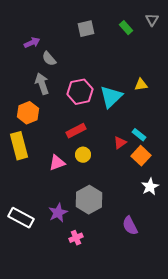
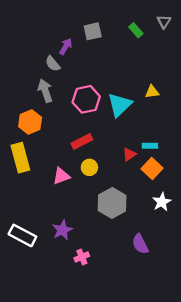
purple arrow: (32, 43) -> (66, 46), moved, turned -35
cyan rectangle: (139, 135) -> (150, 146), turned -40
gray hexagon: (89, 200) -> (112, 203), moved

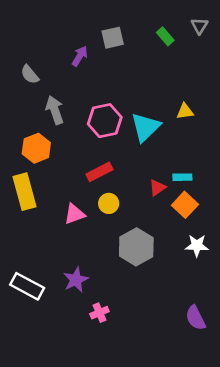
gray semicircle: (53, 64) -> (30, 75), moved
white star: (162, 202) -> (197, 246), turned 30
purple semicircle: (140, 244) -> (196, 318), moved

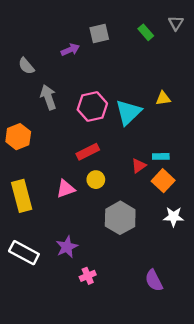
purple arrow: (80, 56) -> (70, 50), turned 36
orange hexagon: (36, 148) -> (18, 137), moved
yellow rectangle: (24, 192) -> (22, 196), moved
purple semicircle: (196, 318) -> (154, 280), moved

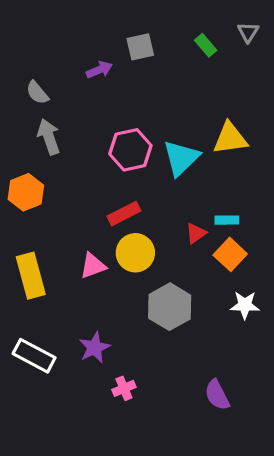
gray arrow: (48, 97) -> (49, 137), moved
yellow triangle: (163, 98) -> (230, 138), size x1.6
yellow circle: (96, 180) -> (135, 253), size x1.5

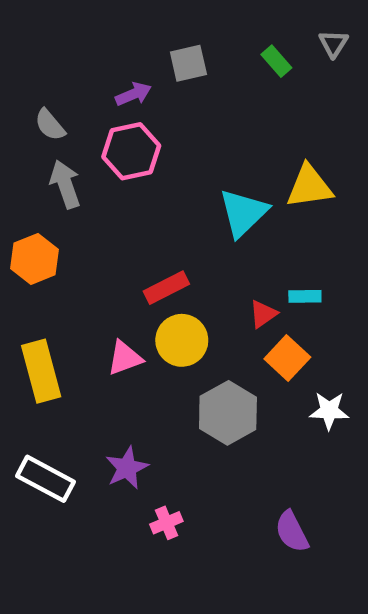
pink hexagon: (130, 150) -> (131, 151), moved
orange square: (230, 254) -> (287, 358), moved

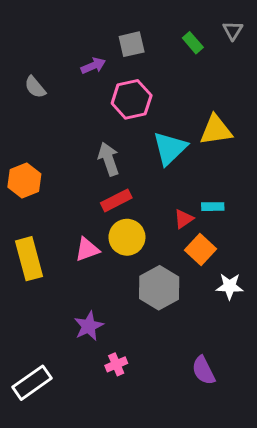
pink hexagon: (131, 151) -> (132, 99), moved
gray arrow: (65, 184) -> (109, 159), moved
white rectangle: (45, 479) -> (32, 383), moved, turned -63

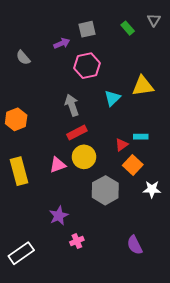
cyan triangle: (170, 148) -> (112, 98), size x0.7

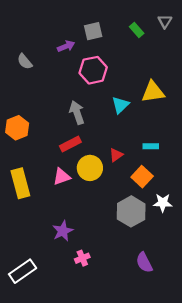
red rectangle: (77, 133) -> (70, 144), moved
red triangle: (121, 145) -> (116, 155), moved
gray hexagon: (105, 190) -> (131, 211), moved

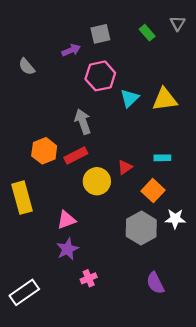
cyan triangle: (120, 105) -> (130, 98), moved
orange hexagon: (17, 128) -> (44, 151), moved
pink triangle: (62, 177) -> (66, 220), moved

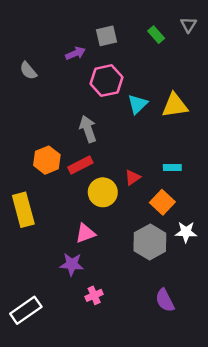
pink triangle: (66, 220) -> (85, 233), moved
purple star: (68, 249) -> (72, 264), turned 30

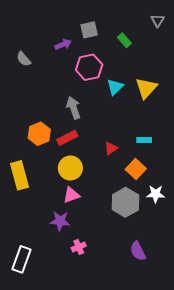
green rectangle: (156, 35) -> (124, 40), moved
yellow triangle: (175, 105) -> (146, 88), turned -40
yellow circle: (103, 192) -> (70, 168), moved
white rectangle: (26, 310) -> (22, 259), turned -35

